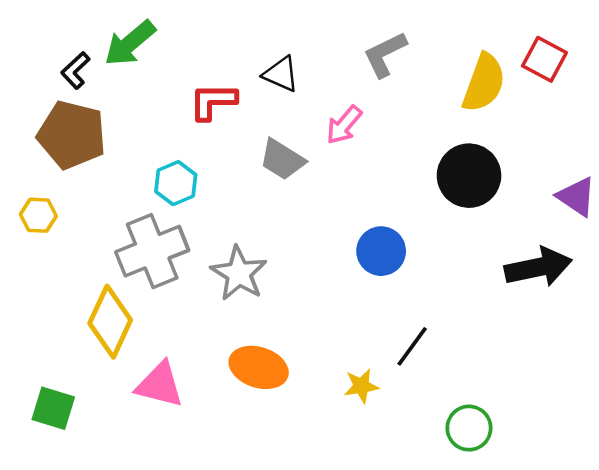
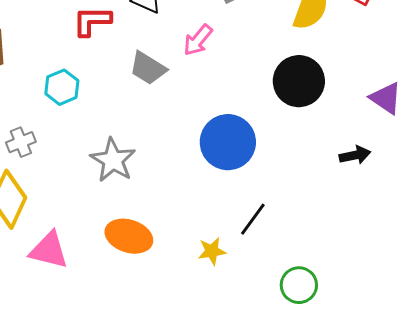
gray cross: (152, 251) -> (21, 142), moved, size x0.5
blue circle: (381, 251) -> (228, 142), size x1.4
black arrow: (538, 267) -> (355, 155), size x0.6

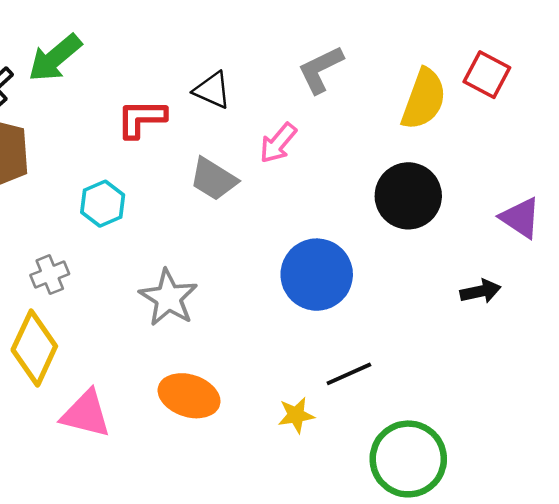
black line: (253, 219) -> (349, 374), turned 30
green circle: (299, 285) -> (408, 459), size x1.6

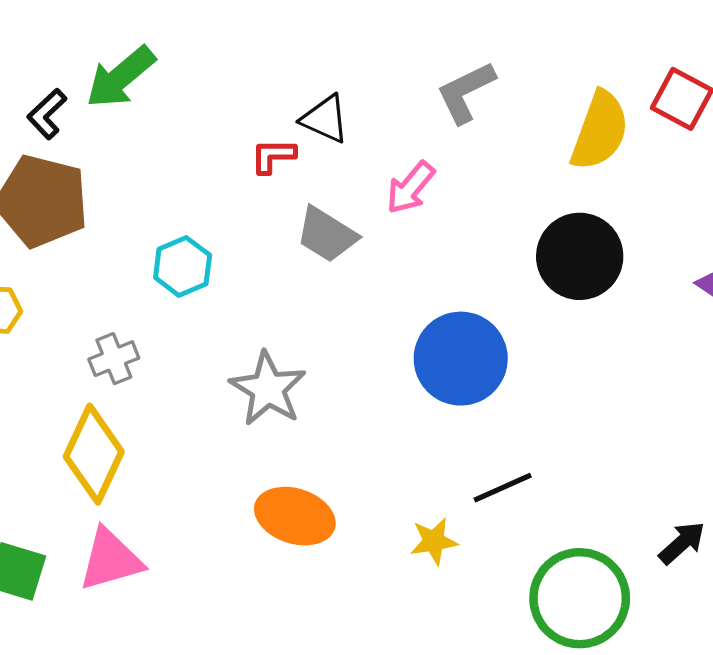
red L-shape: (141, 119) -> (273, 156), moved, size x0.7
black arrow: (480, 291) -> (682, 543), moved, turned -30
pink triangle: (86, 414) -> (111, 560), moved, turned -30

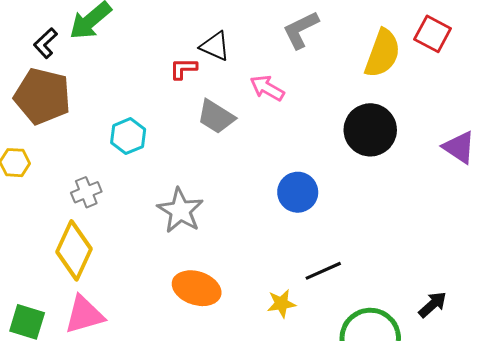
pink arrow: (410, 188) -> (267, 88), turned 80
blue circle: (461, 359) -> (298, 192), size x0.7

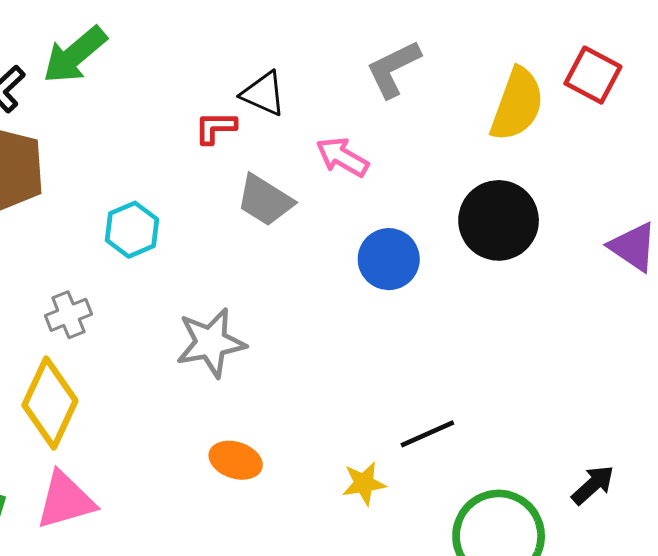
blue circle: (298, 192) -> (389, 259), moved
gray star: (180, 211) -> (211, 343), turned 30
orange ellipse: (197, 288) -> (236, 460), size x0.7

